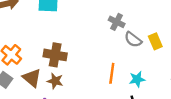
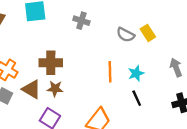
gray cross: (117, 22) -> (81, 21), moved

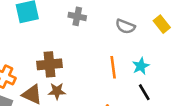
yellow rectangle: (148, 33) -> (162, 24), moved

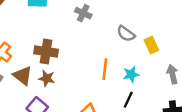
yellow rectangle: (162, 24) -> (151, 45), moved
black line: (144, 92) -> (128, 100), turned 42

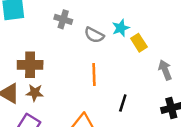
gray semicircle: (126, 34) -> (94, 35), moved
cyan star: (131, 74) -> (121, 28), moved

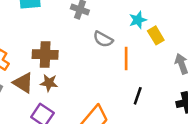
gray semicircle: (94, 35) -> (103, 39), moved
orange line: (94, 75) -> (126, 59), moved

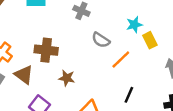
orange line: (126, 59) -> (121, 59), turned 42
brown star: (49, 83) -> (67, 78), moved

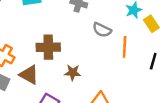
orange line: (121, 59) -> (125, 47), turned -36
black line: (129, 95) -> (153, 61), moved

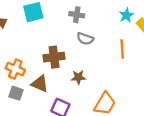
gray semicircle: (102, 30) -> (85, 39), moved

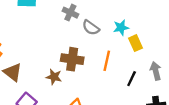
gray semicircle: (85, 39) -> (91, 28), moved
brown cross: (54, 57) -> (72, 59), moved

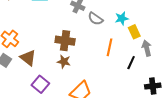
brown cross: (72, 59) -> (65, 41), moved
gray arrow: (156, 71) -> (147, 48), moved

